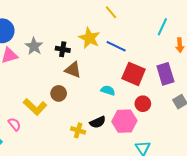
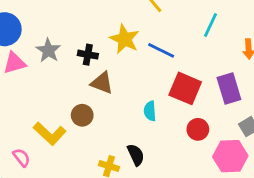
cyan line: (162, 27) -> (211, 25), moved
cyan semicircle: (108, 90) -> (150, 111), turned -112
pink hexagon: (124, 121) -> (230, 156), moved
black semicircle: (98, 122) -> (136, 155), turned -91

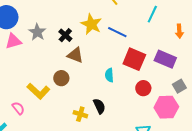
black cross: (88, 55) -> (65, 35), turned 32
purple rectangle: (229, 88) -> (165, 59), turned -50

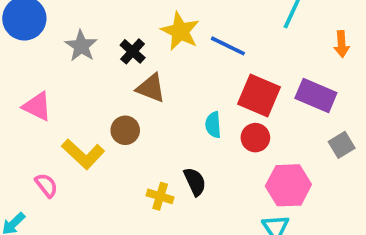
pink triangle: (13, 41) -> (37, 106), moved, turned 42
red circle: (143, 88) -> (255, 138), moved
pink hexagon: (166, 107) -> (288, 185), moved

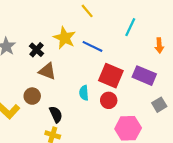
black semicircle: (195, 182) -> (56, 114), moved

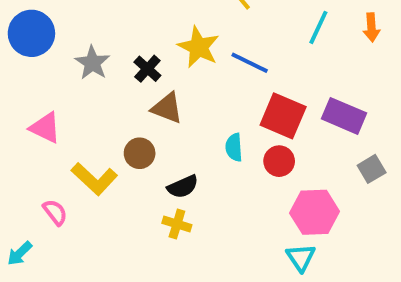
orange arrow: (159, 45) -> (372, 27), moved
black semicircle: (56, 114) -> (183, 187), turned 91

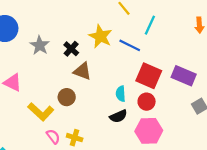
cyan line: (318, 27) -> (150, 25), moved
black semicircle: (183, 187) -> (118, 116), moved
pink semicircle: (55, 212) -> (53, 136), moved
pink hexagon: (315, 212) -> (149, 131), moved
yellow cross: (177, 224) -> (75, 138), moved

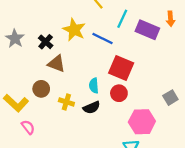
purple rectangle: (184, 76) -> (147, 30), moved
pink hexagon: (149, 131) -> (142, 122), moved
yellow cross: (75, 138) -> (66, 102), moved

